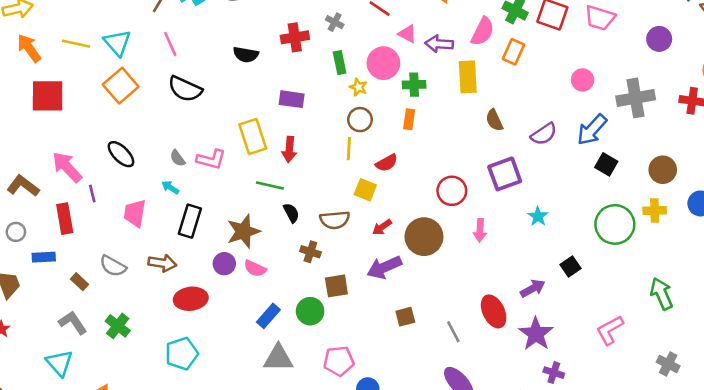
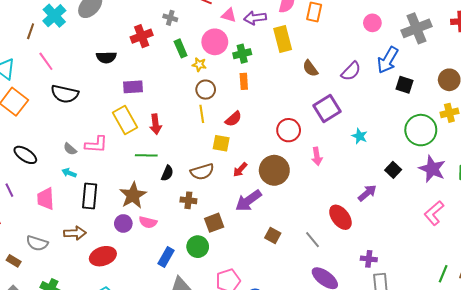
purple rectangle: (292, 99) -> (133, 87), moved
black semicircle: (291, 213) -> (167, 173), turned 63
brown square: (405, 317) -> (273, 236), turned -35
purple star: (536, 334) -> (432, 169), moved
purple cross: (554, 373) -> (369, 259), moved

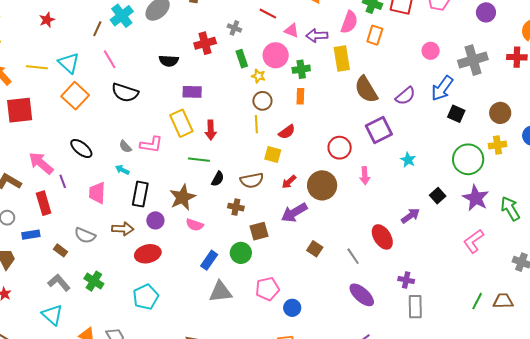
brown semicircle: (310, 68) -> (366, 90), size x1.6
purple circle: (123, 223) -> (155, 220), moved

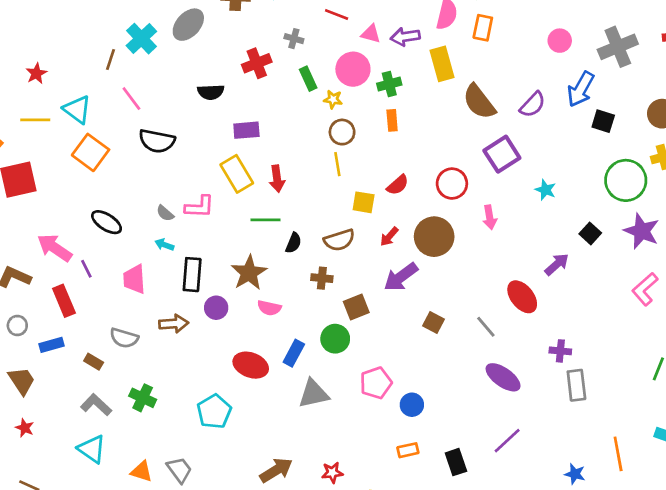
red star: (47, 20) -> (36, 73), moved
red semicircle: (287, 132) -> (398, 185), moved
red ellipse: (148, 254) -> (251, 365), moved, turned 40

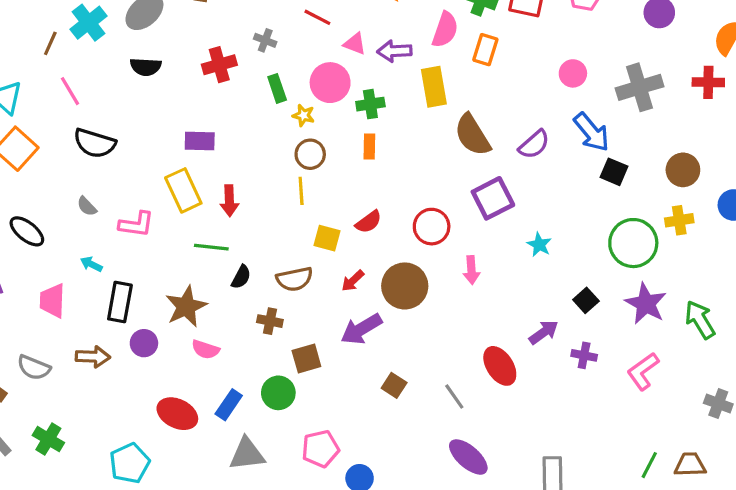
blue arrow: (581, 89) -> (592, 132), turned -75
black semicircle: (211, 92) -> (146, 67), moved
gray semicircle: (165, 213) -> (87, 206), moved
purple cross: (560, 351) -> (584, 355), moved

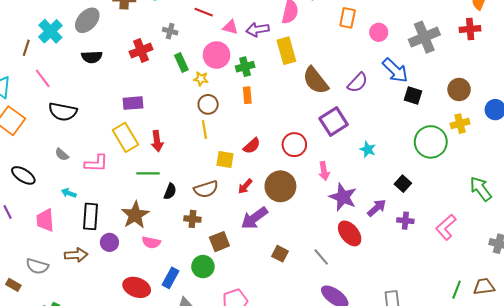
orange rectangle: (485, 50) -> (348, 18), moved
purple star: (646, 304) -> (343, 197), moved

